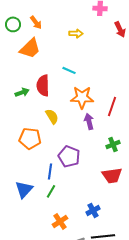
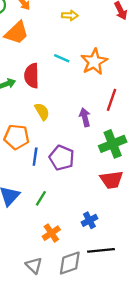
orange star: (82, 97) -> (94, 62), moved, turned -30
green cross: (113, 144) -> (113, 144), size x1.6
blue line: (50, 171) -> (35, 157), moved

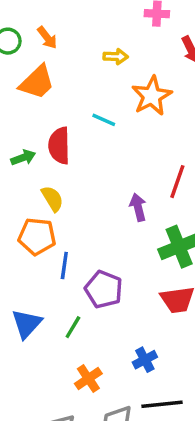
orange star: (94, 62) -> (152, 96), moved
yellow semicircle: (42, 111) -> (52, 199), moved
purple pentagon: (62, 158) -> (104, 289), moved

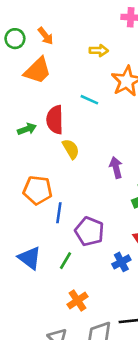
yellow semicircle: (52, 199) -> (71, 149), moved
blue triangle: (27, 324) -> (30, 258), turned -35
blue cross: (145, 360) -> (121, 262), moved

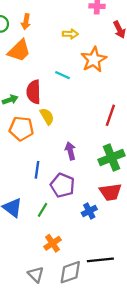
orange arrow: (46, 36) -> (26, 22), turned 48
purple arrow: (116, 168) -> (70, 151), moved
orange pentagon: (38, 190) -> (21, 129), moved

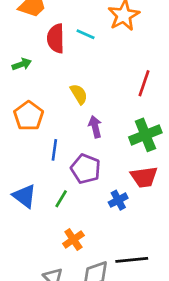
red semicircle: (34, 92) -> (56, 38), moved
yellow semicircle: (47, 116) -> (79, 94), moved
orange pentagon: (21, 129) -> (29, 116), moved, turned 30

